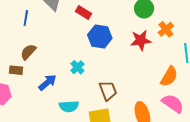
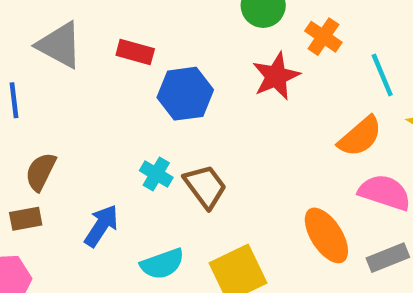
orange semicircle: (169, 76) -> (360, 136), turned 35
brown trapezoid: (108, 91) -> (205, 186), moved

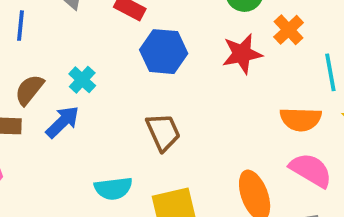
orange semicircle: (360, 136) -> (301, 119), turned 30
cyan cross: (156, 174) -> (82, 80), moved
blue arrow: (101, 226) -> (63, 122), moved

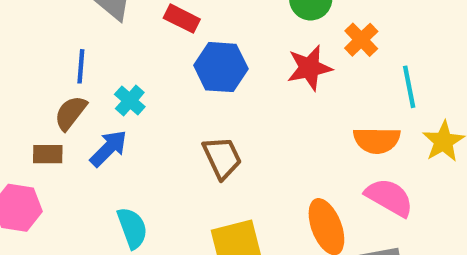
blue line: (21, 26) -> (81, 66), moved
cyan semicircle: (113, 188) -> (132, 228), moved, turned -102

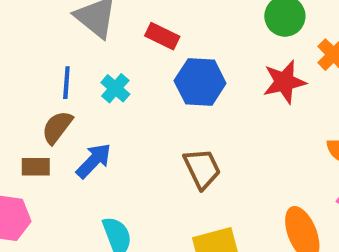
cyan cross: (130, 101) -> (115, 88), moved

